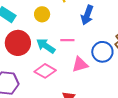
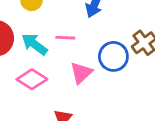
pink triangle: (80, 65) -> (81, 73), turned -30

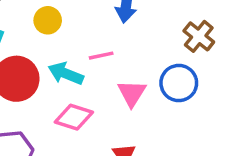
blue circle: (113, 56) -> (179, 83), moved

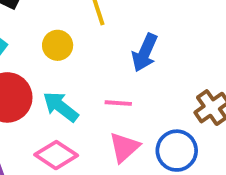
pink line: (101, 56) -> (118, 103), moved

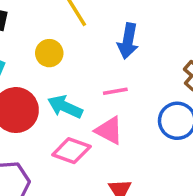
pink triangle: (124, 147) -> (109, 130), moved, turned -36

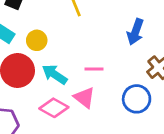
blue arrow: (128, 41) -> (135, 32), moved
yellow circle: (49, 53) -> (37, 40), moved

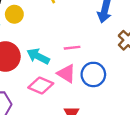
yellow circle: (37, 40) -> (14, 14), moved
blue circle: (137, 99) -> (93, 74), moved

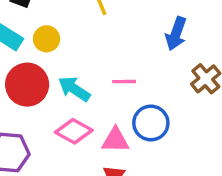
yellow circle: (14, 14) -> (47, 39), moved
pink triangle: (66, 74) -> (115, 140), moved, turned -36

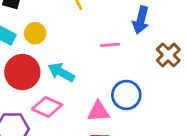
pink line: (124, 82) -> (110, 45), moved
pink diamond: (74, 131) -> (47, 107), moved

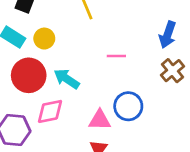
blue arrow: (141, 20) -> (168, 35), moved
pink diamond: (47, 107) -> (50, 111), turned -40

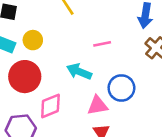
cyan arrow: (67, 79) -> (79, 72), moved

